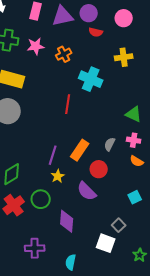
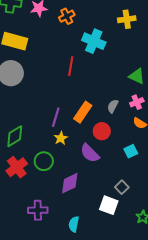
pink cross: (134, 140) -> (137, 102), turned -32
cyan square: (135, 197) -> (131, 151), moved
purple diamond: (67, 221) -> (70, 183), turned 60

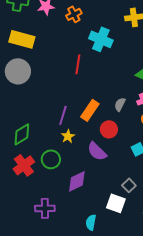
cyan semicircle: (74, 224) -> (91, 222), moved

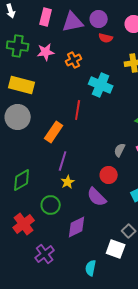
orange rectangle: (90, 110) -> (54, 132), moved
red cross: (24, 165) -> (24, 224), moved
purple cross: (45, 208) -> (45, 254), turned -36

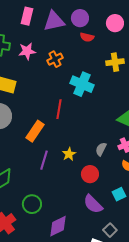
yellow star: (68, 182) -> (69, 154), moved
purple semicircle: (97, 197) -> (93, 204), moved

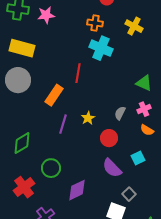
orange cross: (55, 59) -> (95, 23), moved, turned 35
yellow cross: (115, 62) -> (134, 26), turned 36

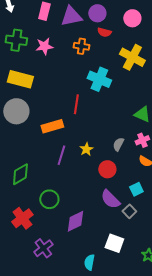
orange cross: (95, 23) -> (81, 46), moved
yellow cross: (134, 26) -> (132, 57), size x1.4
orange rectangle: (54, 95) -> (52, 126), turned 40
gray square: (129, 194) -> (129, 211), moved

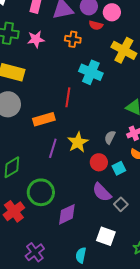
pink circle: (132, 18) -> (112, 12), moved
yellow star: (86, 149) -> (78, 142), size x1.5
cyan square: (136, 189) -> (119, 168), moved
green circle: (49, 199) -> (41, 192), size x1.4
purple cross: (43, 248) -> (35, 252), moved

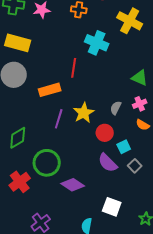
cyan square: (119, 168) -> (124, 147), moved
gray square: (121, 204) -> (135, 166), moved
purple diamond: (67, 214) -> (73, 185), turned 60

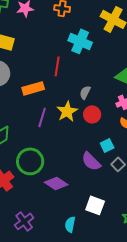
gray semicircle: (116, 108) -> (85, 92), moved
red circle: (105, 133) -> (92, 114), moved

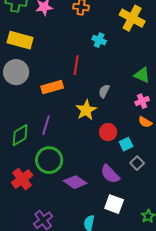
cyan cross: (80, 41) -> (99, 40), size x0.6
red circle: (92, 114) -> (108, 132), moved
purple line: (42, 117) -> (46, 125), moved
purple semicircle: (91, 161) -> (110, 174), moved

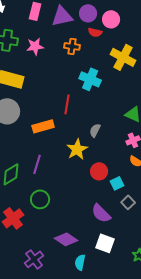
cyan cross: (99, 40) -> (90, 79), size x1.5
green circle: (49, 160) -> (40, 199), size x0.7
purple diamond: (75, 182) -> (66, 239), moved

